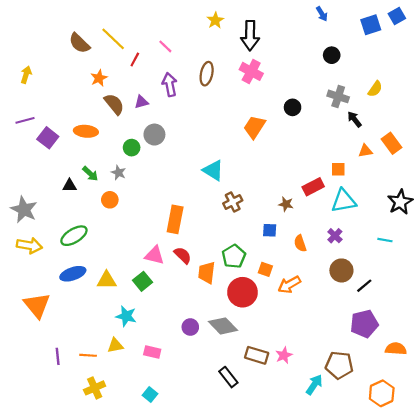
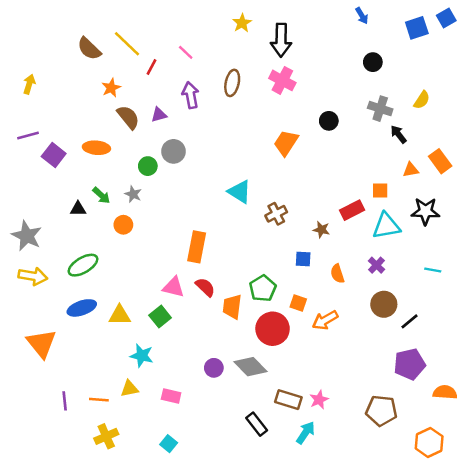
brown cross: (233, 202) -> (276, 214), moved
black star: (400, 202) -> (425, 211), moved, turned 30
cyan arrow: (314, 385) -> (306, 433), moved

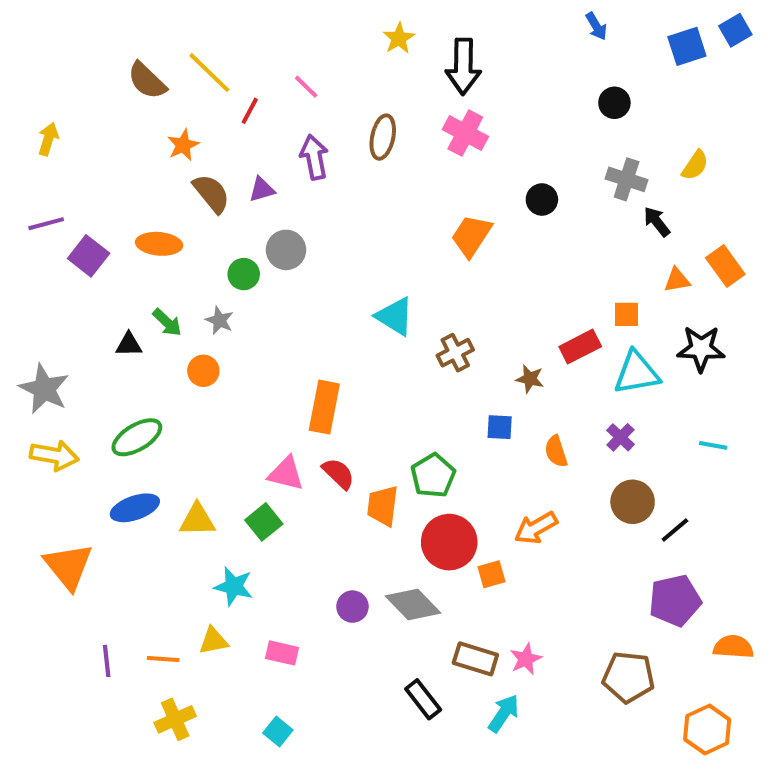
orange square: (298, 303) -> (492, 574), moved, turned -35

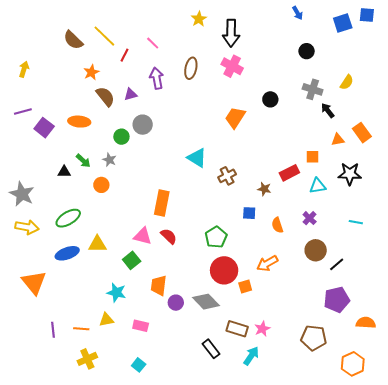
blue square: (735, 30) -> (367, 15), turned 35
cyan triangle: (637, 373) -> (318, 186), size x0.7
orange trapezoid: (383, 506) -> (159, 285), moved
yellow triangle: (197, 520) -> (97, 244), moved

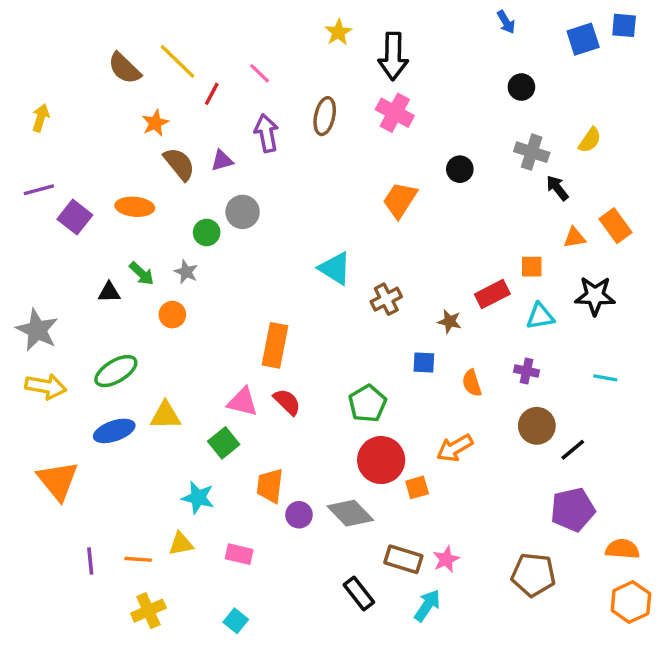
purple cross: (310, 218) -> (527, 371), turned -32
orange hexagon: (353, 364) -> (631, 602), moved

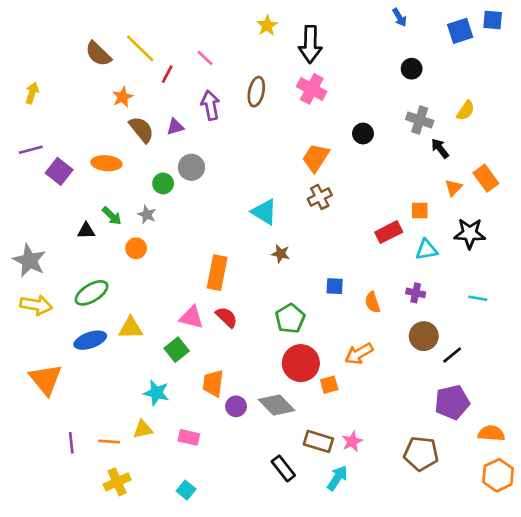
orange triangle: (574, 238) -> (453, 188), turned -36
brown cross: (386, 299) -> (320, 197), moved
brown star: (450, 321) -> (281, 254), moved

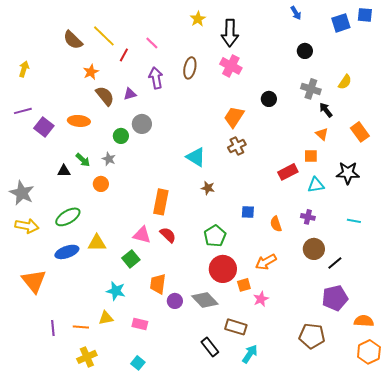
orange triangle: (453, 188) -> (322, 134), moved, turned -32
pink star: (352, 441) -> (261, 299), moved

